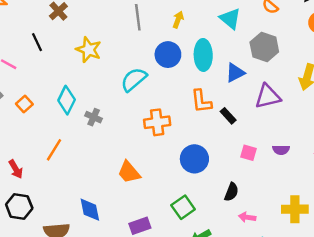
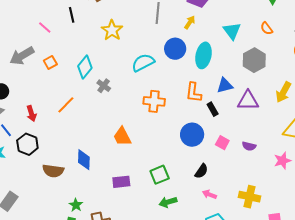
blue triangle: (235, 73) -> (225, 85), moved
blue circle: (194, 159) -> (192, 135), moved

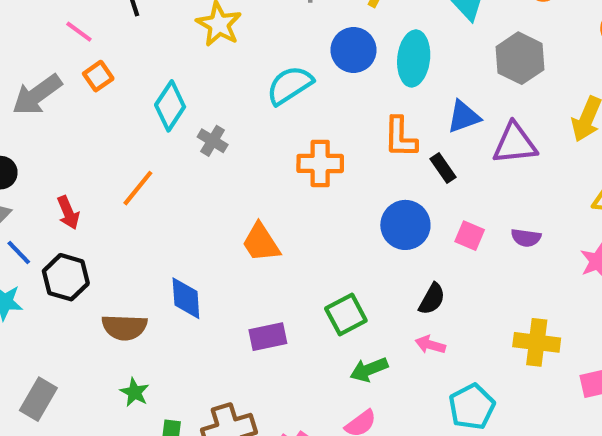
orange square: (50, 63) -> (98, 76), moved
pink arrow: (209, 194) -> (430, 345), moved
green star: (76, 205) -> (135, 392), moved

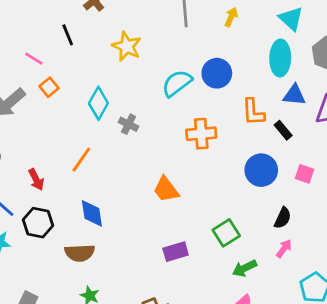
blue circle: (354, 50) -> (217, 73), moved
cyan ellipse: (414, 58) -> (280, 58), moved
blue triangle: (464, 117) -> (294, 95), turned 30
blue diamond: (186, 298) -> (92, 213), moved
pink arrow: (430, 345) -> (284, 248), turned 114

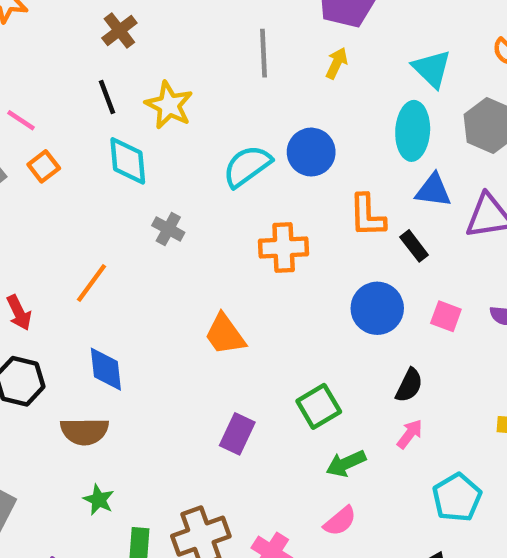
black line: (68, 35) -> (107, 97), moved
cyan diamond: (98, 103) -> (128, 161), moved, turned -36
purple rectangle: (176, 252) -> (237, 434), turned -50

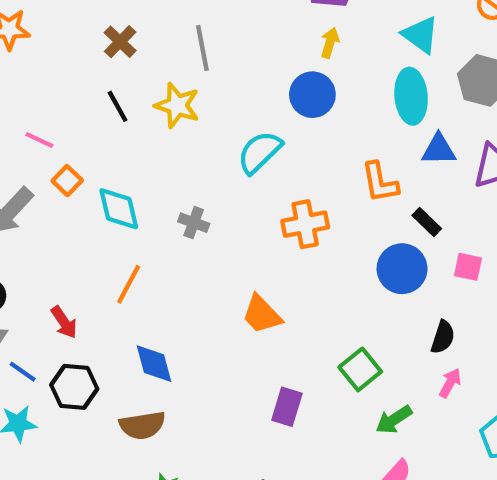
gray line: (264, 53) -> (202, 48), moved
blue circle: (311, 152) -> (312, 95), moved
cyan diamond: (128, 161) -> (119, 209), moved
black rectangle: (414, 246) -> (427, 222), moved

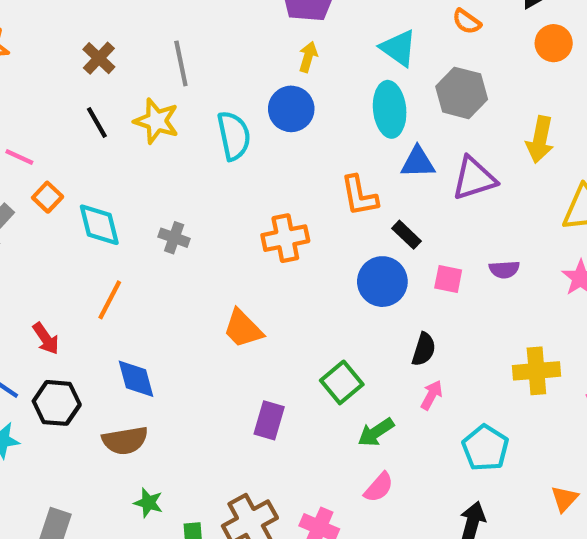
cyan semicircle: (260, 152) -> (234, 136), moved, turned 123

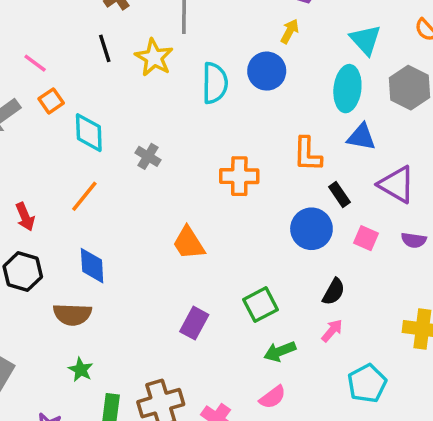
purple triangle: (474, 178) -> (397, 185), moved, turned 36

